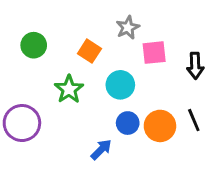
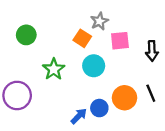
orange square: (89, 51) -> (82, 38), moved
blue circle: (128, 123) -> (99, 108), moved

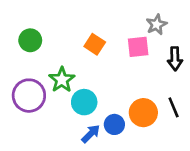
gray star: (99, 21) -> (156, 25), moved
cyan circle: (94, 66) -> (84, 102), moved
purple circle: (17, 95) -> (29, 96), moved

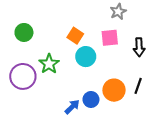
gray star: (156, 25) -> (118, 12), moved
cyan circle: (84, 102) -> (86, 57), moved
black line: (174, 107) -> (138, 86), turned 42

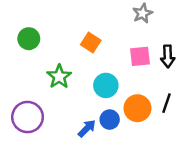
pink square: (110, 38) -> (140, 56), moved
cyan circle: (86, 57) -> (106, 85), moved
purple circle: (23, 76) -> (28, 117), moved

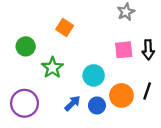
green circle: (29, 39) -> (26, 46), moved
orange square: (91, 42) -> (65, 27), moved
blue arrow: (87, 128) -> (72, 103), moved

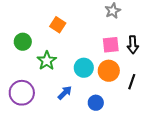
orange circle: (121, 95) -> (109, 71), moved
blue circle: (97, 106) -> (96, 103), moved

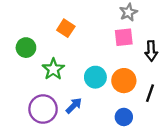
pink square: (111, 45) -> (124, 37), moved
purple circle: (22, 93) -> (43, 109), moved
blue circle: (96, 103) -> (124, 117), moved

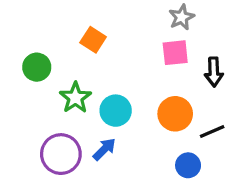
cyan circle: (95, 77) -> (116, 111), moved
black line: (150, 93) -> (212, 131), turned 48
blue circle: (124, 117) -> (188, 165), moved

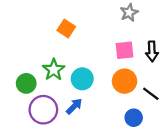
pink square: (175, 53) -> (125, 50), moved
green circle: (37, 67) -> (26, 83), moved
black line: (212, 131) -> (151, 94), turned 60

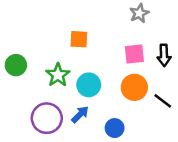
orange square: (66, 29) -> (79, 39), moved, turned -30
green circle: (26, 83) -> (16, 65), moved
blue circle: (134, 118) -> (115, 128), moved

